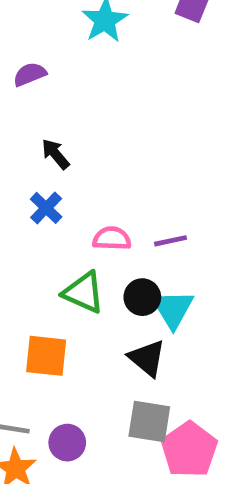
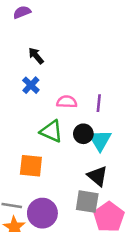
purple line: (170, 241) -> (99, 103), turned -72
black triangle: (147, 358) -> (97, 176), moved
purple circle: (67, 443) -> (42, 213), size x1.5

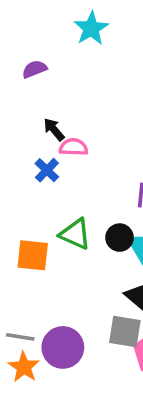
pink semicircle: (67, 102) -> (73, 147), moved
orange square: (31, 166) -> (33, 255), moved

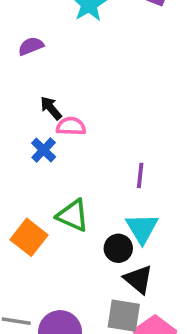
black circle: (120, 238) -> (118, 248), moved
orange square: (33, 255) -> (29, 237), turned 32

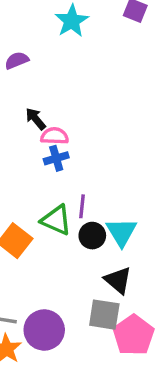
blue cross: (44, 150) -> (56, 158), moved, turned 30
purple line: (140, 175) -> (82, 206), moved
black circle: (118, 248) -> (92, 236), moved

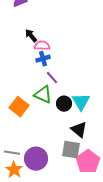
purple line: (82, 206) -> (52, 78), moved, turned -48

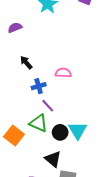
pink semicircle: (42, 46) -> (63, 73), moved
black triangle: (79, 130) -> (53, 159), moved

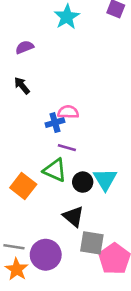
black arrow: (26, 63) -> (22, 86), moved
pink semicircle: (63, 73) -> (68, 112), moved
purple line: (48, 106) -> (67, 148), turned -32

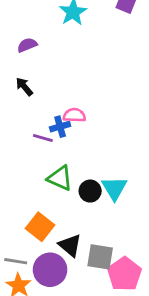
purple line: (67, 148) -> (43, 138), moved
orange square: (23, 186) -> (40, 227), moved
black triangle: (73, 216) -> (70, 245), moved

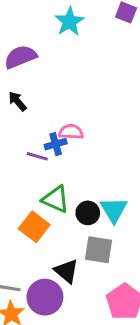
purple semicircle: (27, 45) -> (20, 57), size x1.5
orange square: (40, 227) -> (34, 227), moved
gray square: (100, 257) -> (98, 250), moved

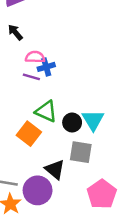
pink semicircle: (71, 132) -> (35, 57), moved

